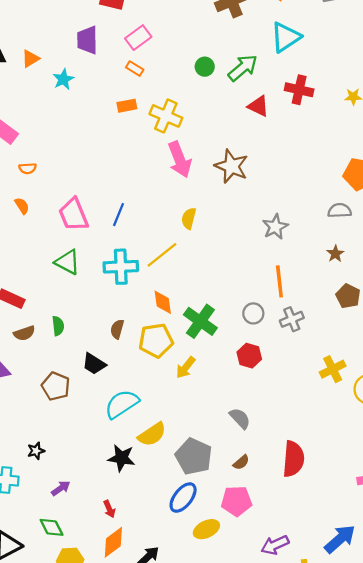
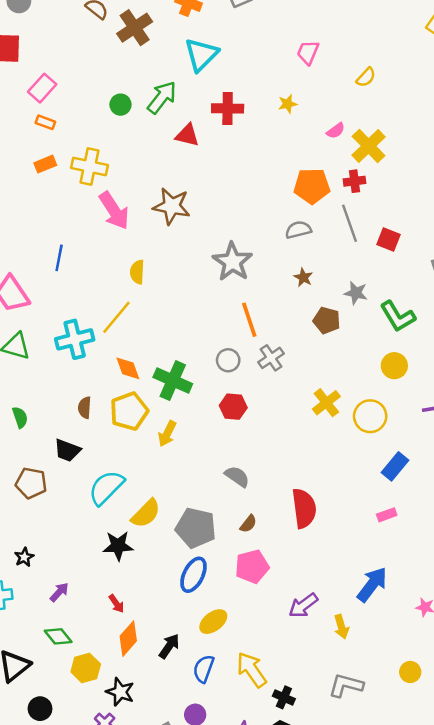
blue line: (118, 215) -> (59, 258), moved
gray star: (275, 227) -> (232, 262), size x1.4
yellow ellipse: (206, 529) -> (213, 622), moved

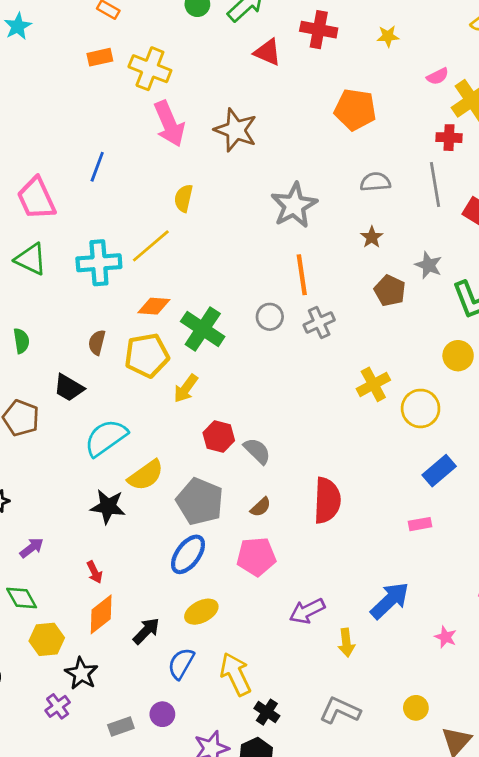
orange pentagon: (312, 186) -> (355, 110), moved
orange diamond: (128, 368) -> (154, 306), turned -76
red hexagon: (233, 407) -> (219, 437), moved

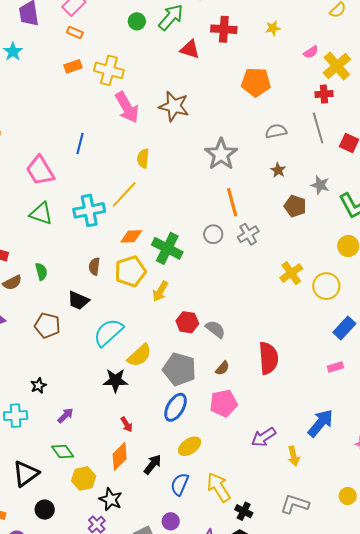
red arrow: (95, 572) -> (127, 424), moved

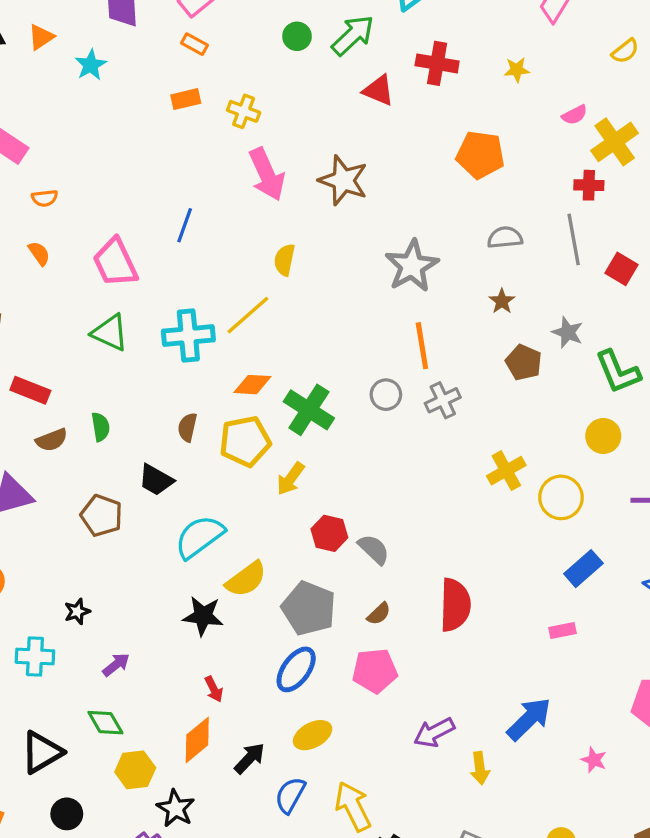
yellow cross: (109, 70) -> (244, 111), size x0.7

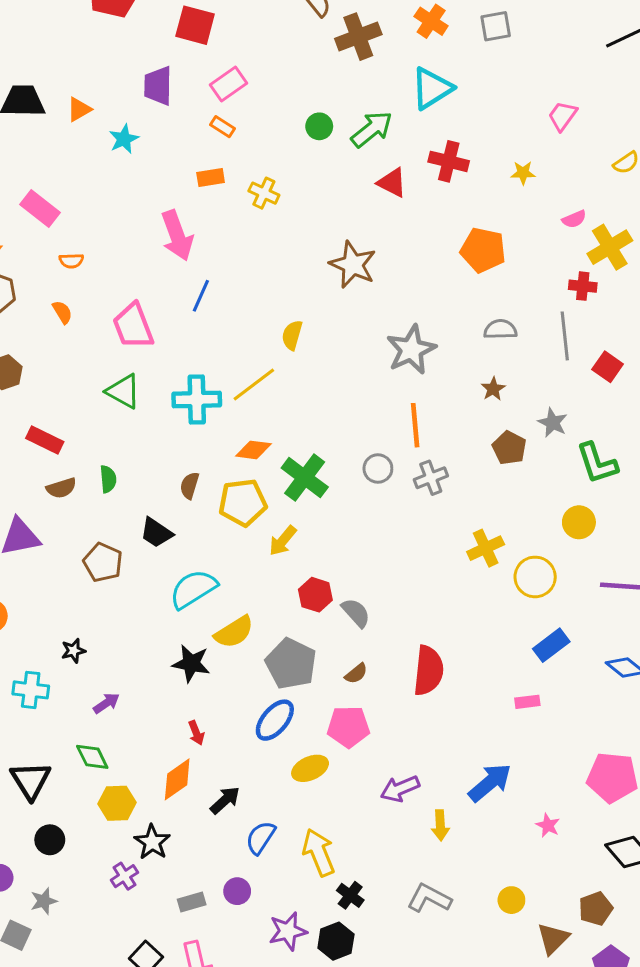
pink arrow: (267, 174) -> (177, 236), moved
yellow ellipse: (313, 735) -> (310, 768), moved
black triangle: (42, 752) -> (31, 780), turned -36

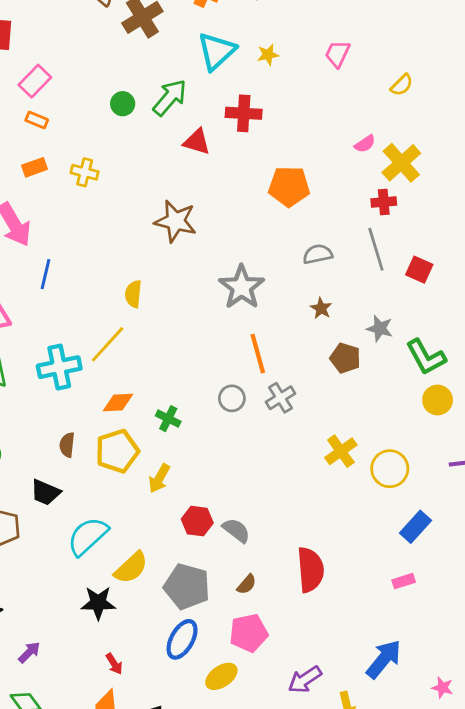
yellow star: (523, 173) -> (268, 55), moved
green cross: (305, 478) -> (168, 419), size x0.6
yellow circle: (579, 522) -> (438, 400), moved

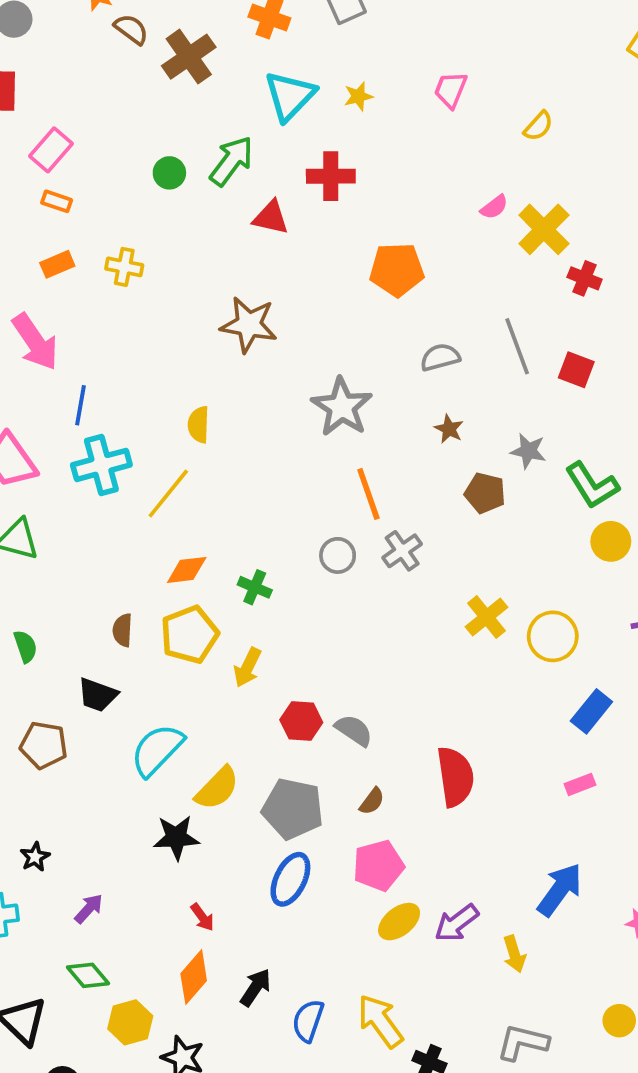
red cross: (384, 202) -> (585, 278), moved, turned 30
cyan cross: (59, 367) -> (101, 465), moved
yellow ellipse: (221, 676) -> (399, 922), moved

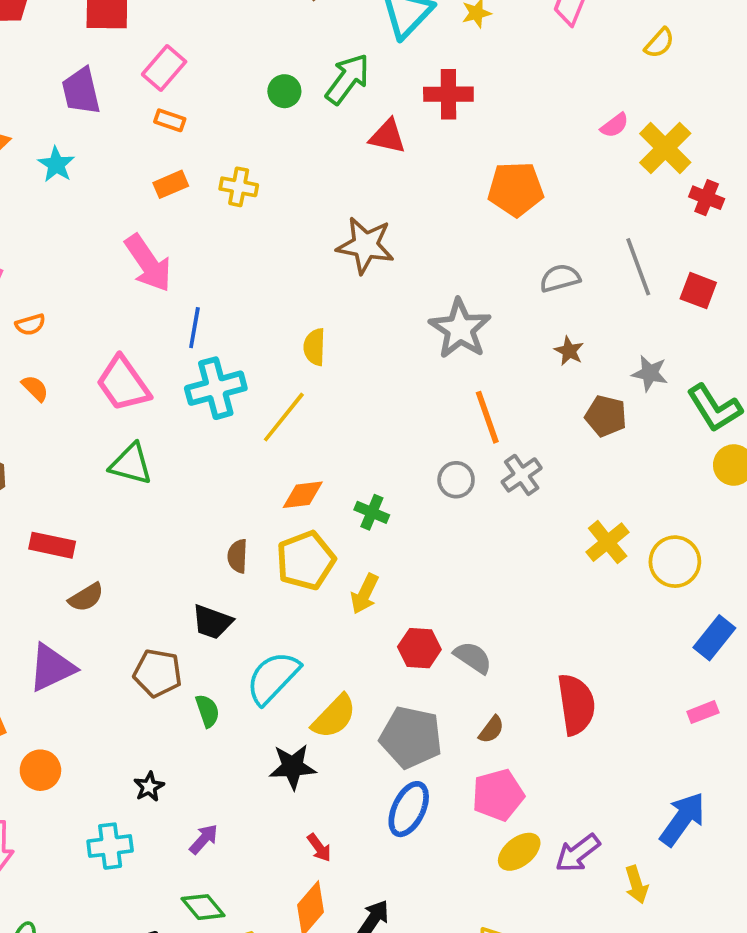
green semicircle: (25, 646) -> (207, 711), moved

